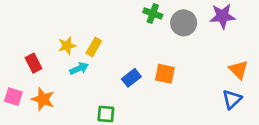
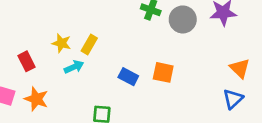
yellow star: (67, 46) -> (61, 43), turned 30
blue rectangle: (131, 78) -> (128, 77), turned 66

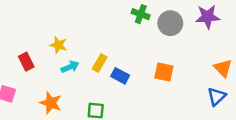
yellow rectangle: (89, 45) -> (100, 63), moved
orange square: (163, 72) -> (164, 72), moved
orange star: (36, 99) -> (51, 103), moved

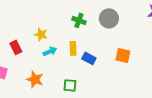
green cross: (141, 14) -> (79, 20), moved
gray circle: (170, 23) -> (109, 18), moved
yellow rectangle: (100, 63) -> (73, 48), turned -32

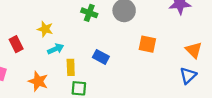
yellow rectangle: (73, 48) -> (71, 67), moved
orange square: (123, 55) -> (147, 44), moved

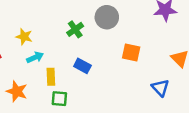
green cross: (89, 13) -> (75, 29), moved, turned 35
blue triangle: (188, 76) -> (160, 88), moved, turned -30

